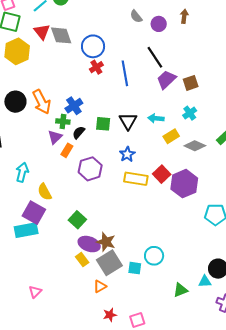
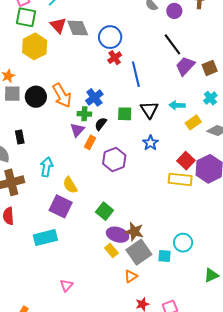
blue line: (125, 73) -> (136, 74), moved
yellow rectangle: (136, 179) -> (180, 179), moved
cyan rectangle: (26, 230) -> (45, 238), moved

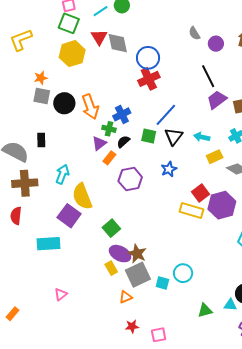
red cross: (115, 58) -> (149, 79), size x1.5
blue line: (136, 74) -> (166, 115), moved, turned 45
yellow semicircle: (70, 185) -> (82, 196), size x1.5

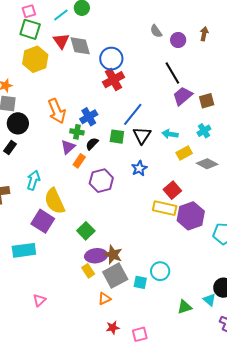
black circle: (64, 103) -> (18, 123), moved
black rectangle: (41, 140) -> (10, 147), turned 40
purple hexagon: (222, 205) -> (191, 216), moved
purple ellipse: (120, 254) -> (96, 256), turned -30
cyan triangle: (230, 305) -> (209, 300), turned 40

